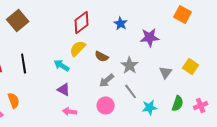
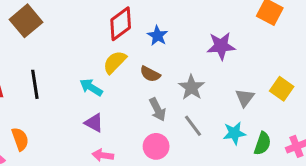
blue star: (121, 23) -> (158, 36), moved
gray arrow: (107, 80) -> (158, 109), turned -77
cyan star: (150, 107) -> (234, 133), moved

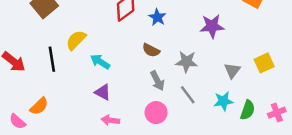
yellow semicircle: (115, 62) -> (76, 40), moved
gray star: (192, 87) -> (187, 62), turned -30
yellow square: (282, 89) -> (264, 63), turned 30
orange semicircle: (20, 139) -> (39, 106), turned 66

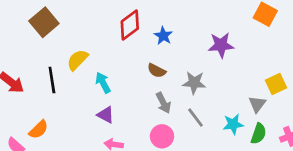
cyan arrow: (100, 62) -> (103, 83), turned 30
gray triangle: (232, 71) -> (257, 104), moved

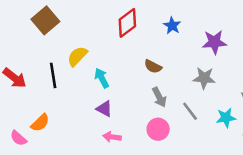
blue star: (163, 36) -> (172, 25), moved
gray star: (194, 83) -> (204, 78), moved

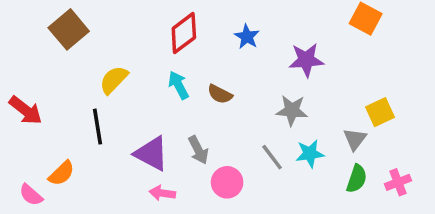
black line: (53, 75) -> (98, 127), moved
cyan arrow: (102, 78) -> (178, 85), moved
gray arrow: (159, 97) -> (198, 150), moved
purple triangle: (104, 109) -> (151, 154), size x1.5
cyan star: (226, 118) -> (310, 154), moved

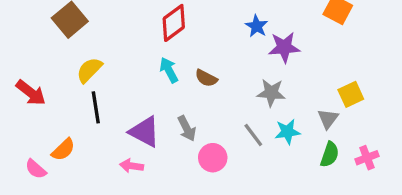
blue star: (247, 37) -> (257, 26), moved
yellow semicircle: (114, 80) -> (89, 70), moved
pink arrow: (162, 193) -> (132, 166), moved

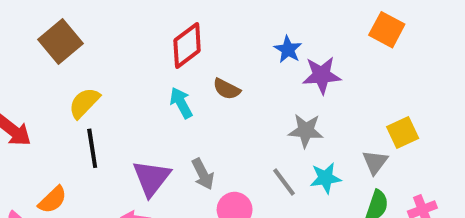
brown semicircle: (206, 78) -> (227, 89), moved
purple triangle: (145, 132) -> (151, 178), turned 40

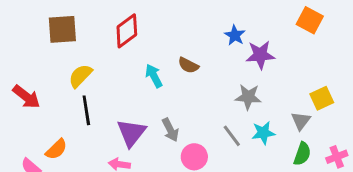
brown square: (60, 42) -> (62, 29), turned 36
red diamond: (187, 45) -> (127, 31), moved

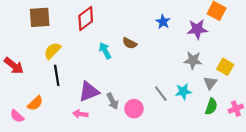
purple star: (260, 55) -> (197, 29), moved
gray star: (248, 97) -> (193, 60), moved
yellow square: (322, 98) -> (225, 67), turned -35
gray arrow: (170, 130) -> (113, 101), moved
purple triangle: (131, 133) -> (89, 91), turned 30

